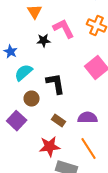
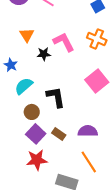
orange triangle: (35, 12) -> (27, 35), moved
purple square: (17, 121) -> (36, 134), moved
red star: (50, 147) -> (37, 160), moved

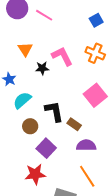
purple square: (36, 134) -> (46, 148), moved
brown rectangle: (59, 134) -> (74, 124), moved

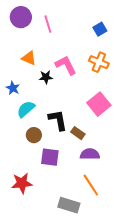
pink line: (44, 15) -> (48, 24), turned 42
orange triangle: (25, 49) -> (29, 58), turned -35
purple square: (46, 148) -> (50, 157), turned -36
red star: (35, 174) -> (22, 183), moved

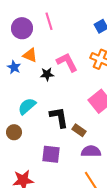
purple circle: (21, 17) -> (22, 28), moved
blue star: (13, 88) -> (14, 67), moved
brown circle: (34, 135) -> (14, 132), moved

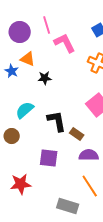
pink L-shape: (67, 62) -> (65, 43), moved

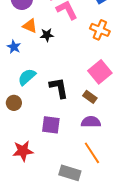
blue star: (12, 71) -> (14, 47), moved
black star: (45, 78) -> (47, 35), moved
brown rectangle: (77, 134) -> (90, 97), moved

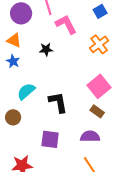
orange triangle: (30, 26) -> (14, 40), moved
orange cross: (100, 30) -> (99, 44), turned 30
brown rectangle: (90, 97) -> (97, 111), moved

